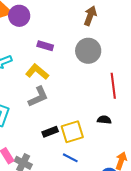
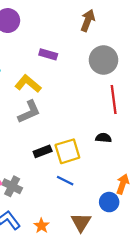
purple rectangle: (45, 46) -> (48, 54), moved
gray circle: (88, 51) -> (103, 60), moved

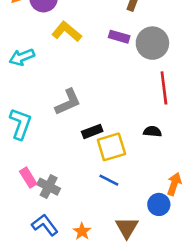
purple rectangle: (48, 54) -> (119, 37), moved
yellow L-shape: (28, 84) -> (67, 32), moved
black rectangle: (43, 151) -> (92, 131), moved

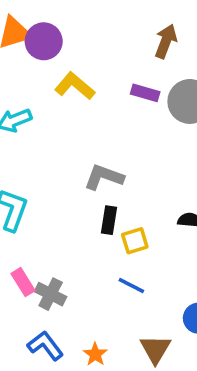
gray L-shape: (68, 102) -> (104, 177), moved, turned -136
black rectangle: (92, 131) -> (109, 220), turned -60
yellow square: (111, 147) -> (135, 241), size x0.7

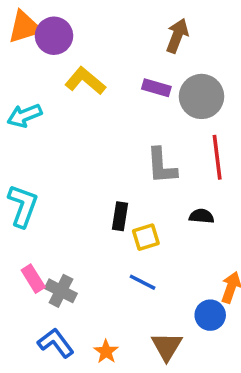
gray L-shape: (104, 177) -> (162, 166), moved, turned -114

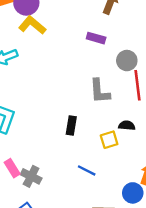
yellow L-shape: (85, 81) -> (32, 25), moved
gray circle: (202, 96) -> (127, 61), moved, size x0.7
yellow square: (146, 237) -> (109, 140), moved

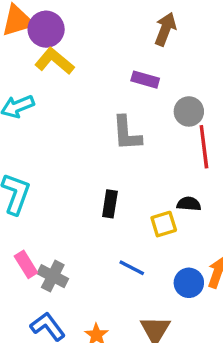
gray L-shape: (100, 91) -> (127, 133), moved
blue circle: (133, 193) -> (189, 283), moved

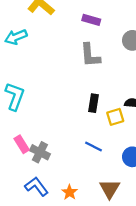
purple rectangle: (145, 80) -> (91, 20), moved
black rectangle: (110, 204) -> (94, 103), moved

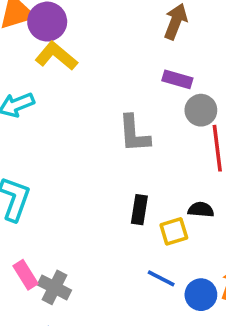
purple rectangle: (91, 20) -> (177, 79), moved
blue line: (94, 147) -> (161, 278), moved

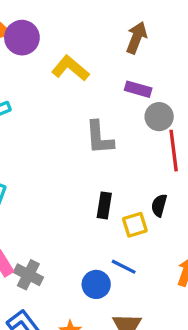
yellow L-shape: (56, 56) -> (70, 68), moved
black semicircle: (201, 210) -> (159, 205), turned -80
blue circle: (201, 295) -> (96, 284), moved

